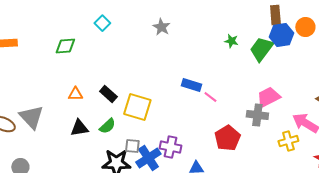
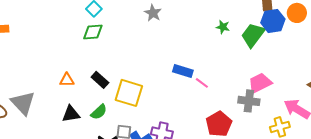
green diamond: (65, 46) -> (93, 32), moved

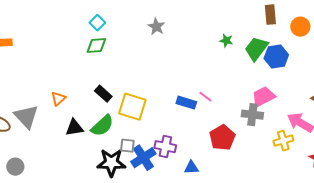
blue hexagon: (273, 21) -> (276, 57), moved
blue rectangle: (183, 71) -> (186, 103), moved
orange triangle: (67, 80) -> (58, 99), moved, turned -42
green semicircle: (99, 112) -> (102, 126), size x1.4

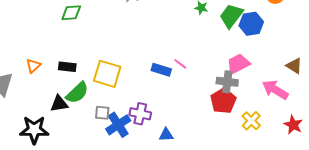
black rectangle: (103, 94) -> (67, 67), moved, turned -36
black triangle: (74, 128) -> (59, 104), moved
red pentagon: (222, 138) -> (223, 101), moved
yellow cross: (283, 141) -> (251, 121), moved, turned -30
black star: (111, 163) -> (34, 130), moved

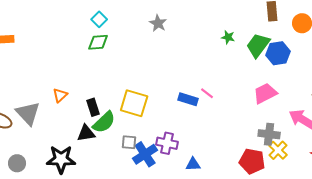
black rectangle: (67, 67) -> (93, 107), moved, turned 66
gray cross: (227, 82) -> (269, 134), moved
red pentagon: (223, 101) -> (252, 161), moved, turned -30

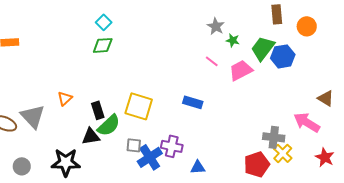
gray star: (158, 23) -> (216, 26), moved
pink line: (207, 93) -> (212, 61), moved
pink trapezoid: (265, 93) -> (241, 70), moved
red pentagon: (252, 161) -> (257, 164), turned -30

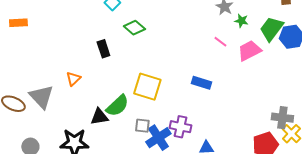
green diamond: (103, 45) -> (134, 28), moved, turned 45
black rectangle: (98, 110) -> (103, 49), moved

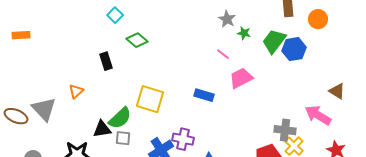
pink trapezoid: (249, 51) -> (241, 78), moved
gray square: (142, 126) -> (123, 138), moved

